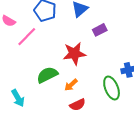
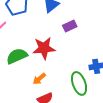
green semicircle: (47, 75) -> (17, 56), moved

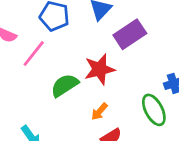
purple rectangle: (70, 26) -> (130, 34), size x1.6

